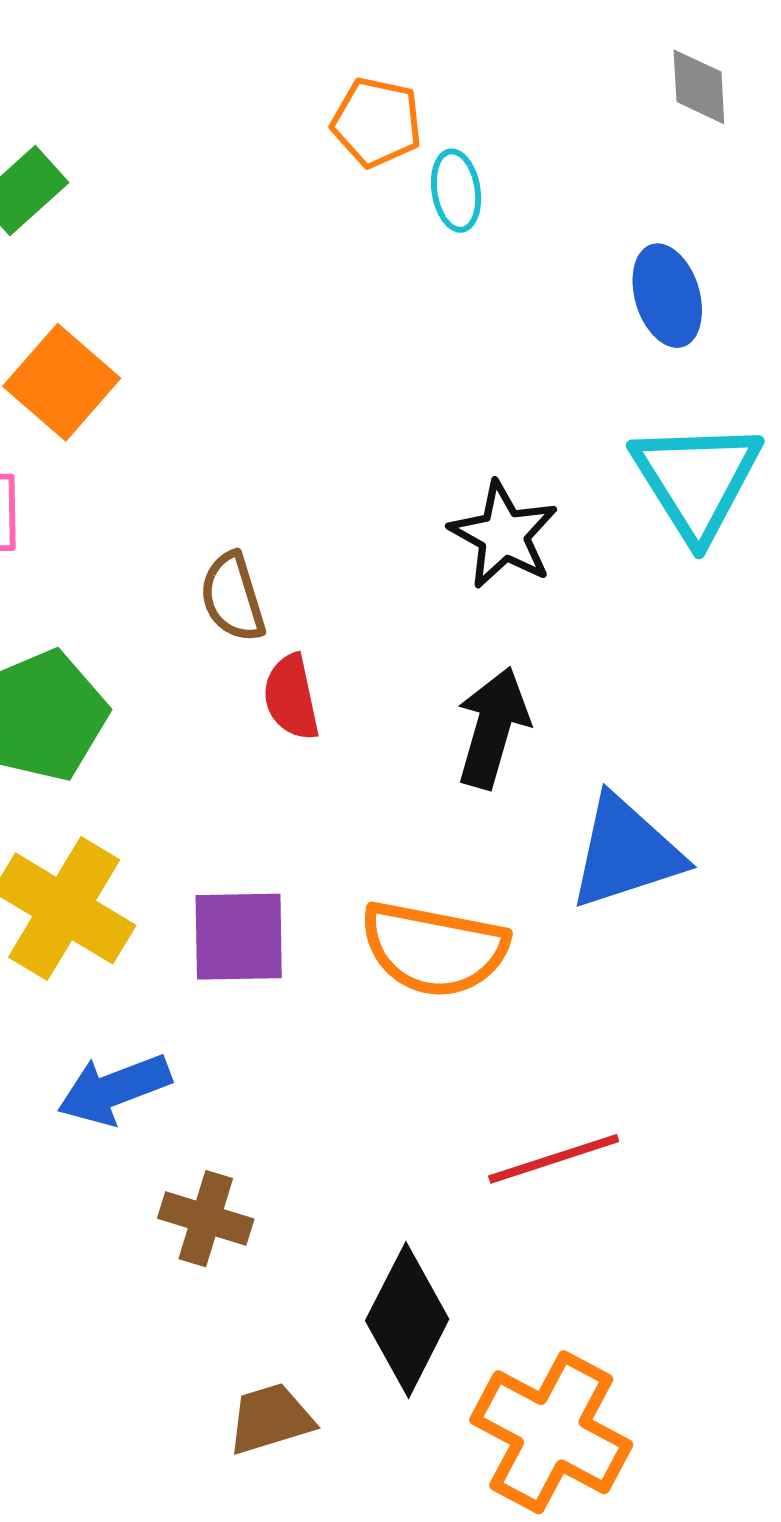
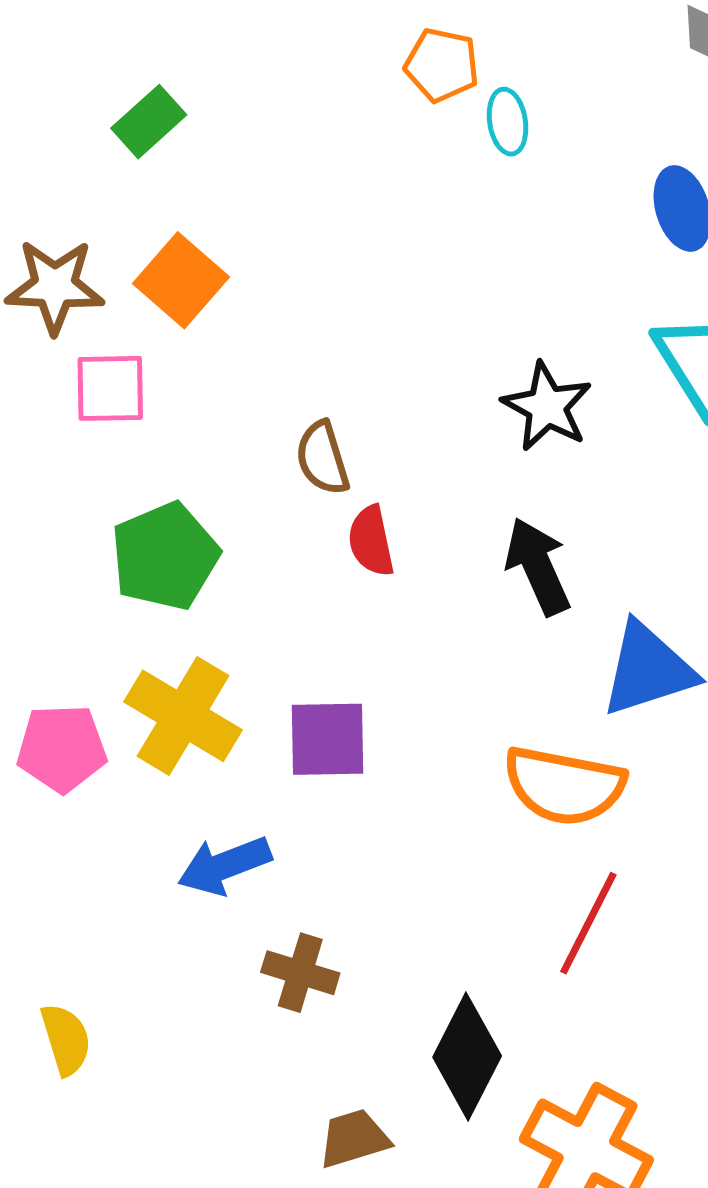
black arrow: (493, 728) -> (538, 566), turned -40
orange semicircle: (434, 949) -> (564, 786), moved
red line: (554, 1159) -> (588, 923), turned -45

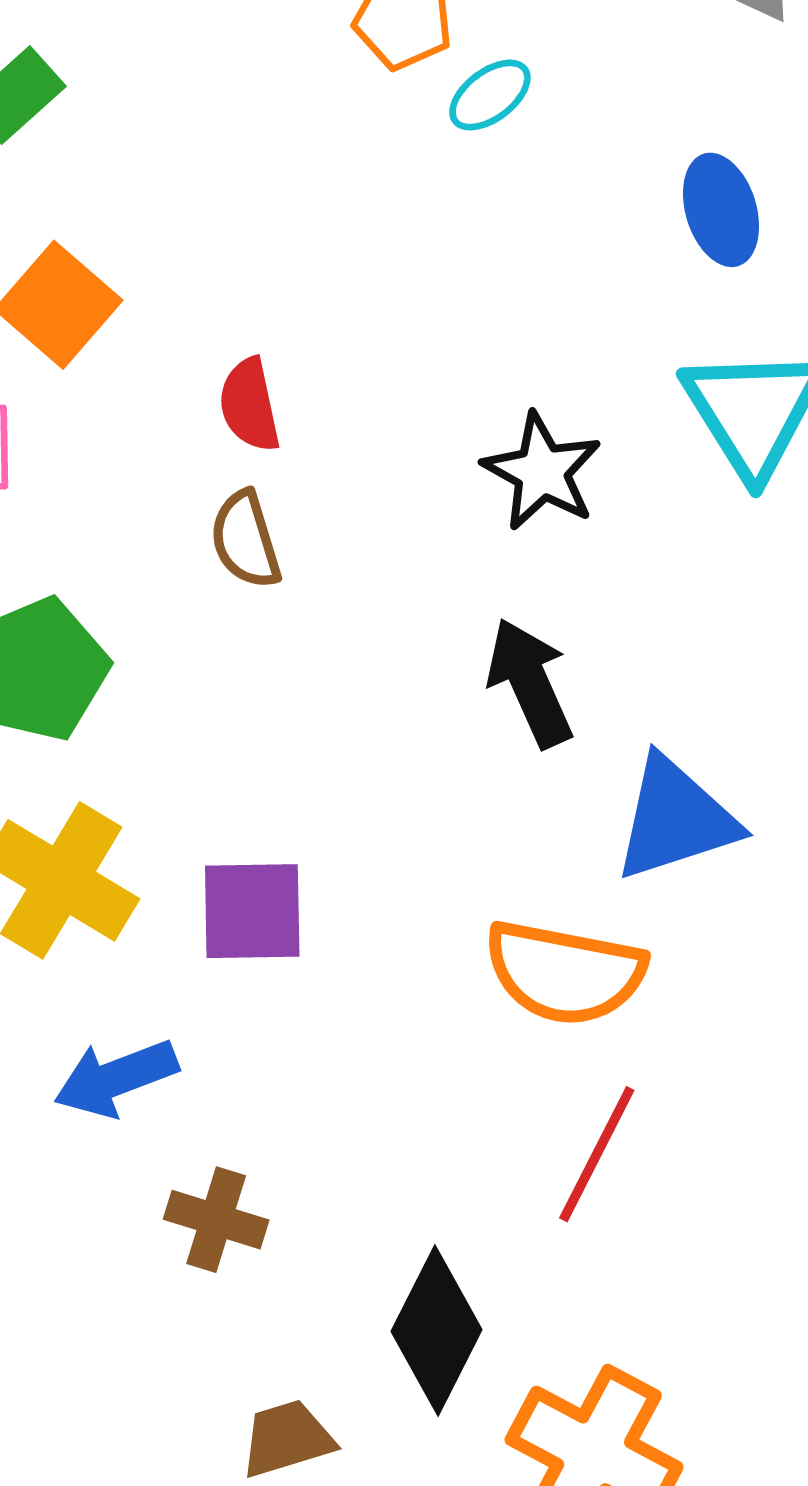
cyan ellipse: (508, 122) -> (490, 95), turned 62
red semicircle: (371, 541) -> (250, 405), moved

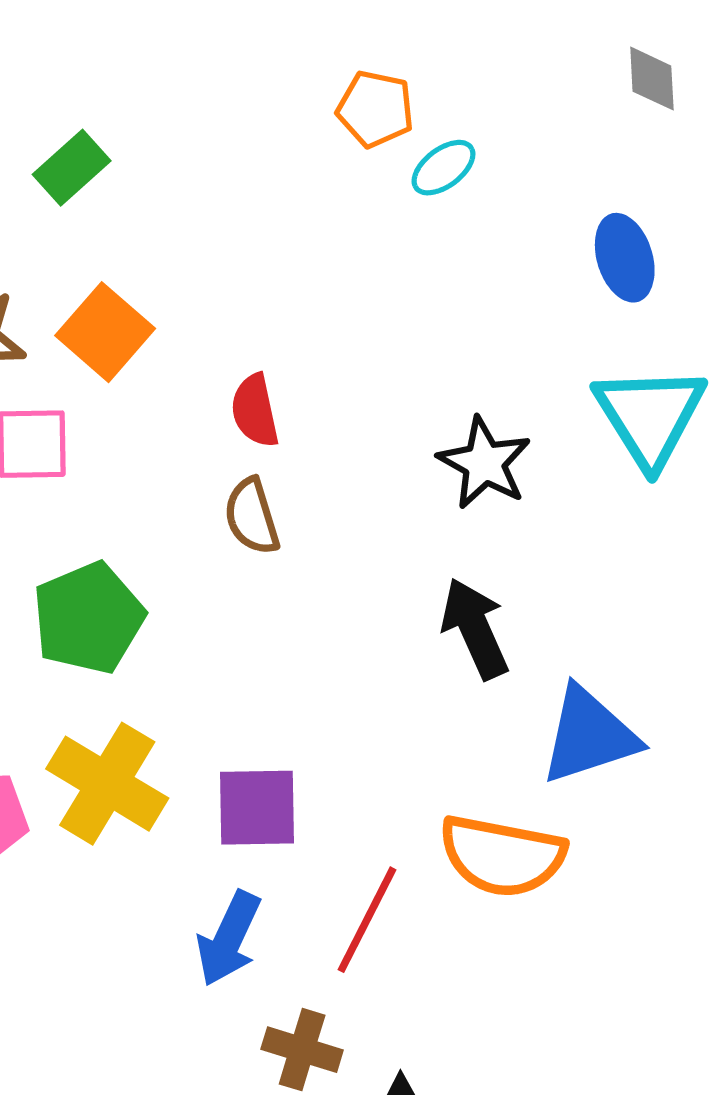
blue arrow: (116, 1078) -> (229, 939), moved, turned -44
red line: (597, 1154) -> (367, 920), moved
brown cross: (216, 1220) -> (302, 1050), moved

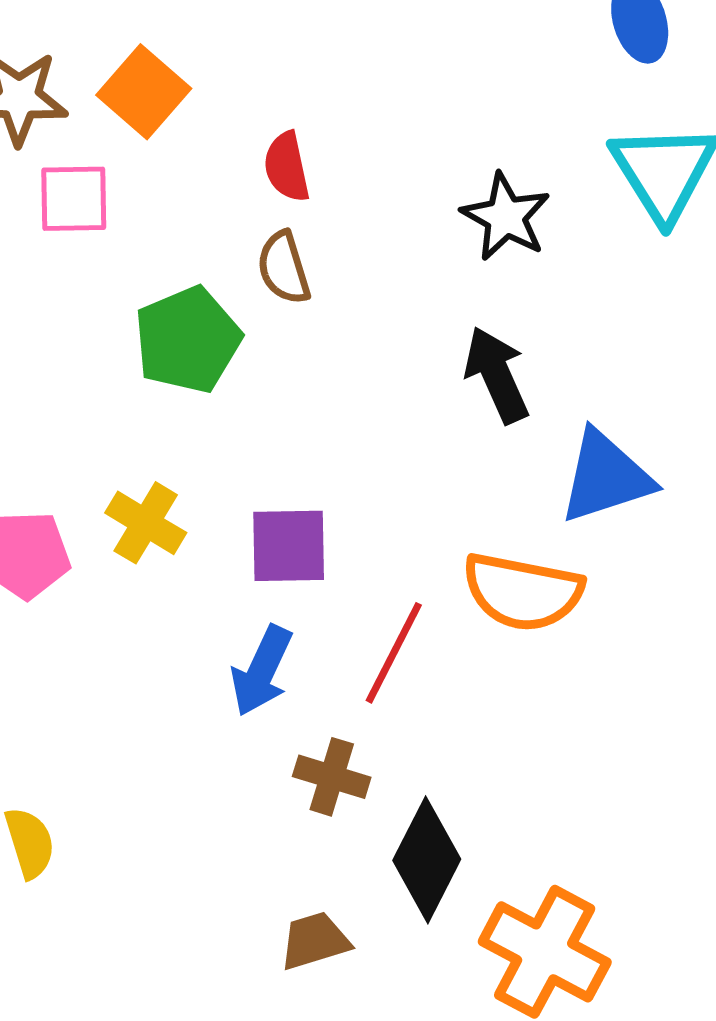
green pentagon: (88, 618) -> (188, 340), moved
yellow cross: (107, 784) -> (146, 523), size x0.7

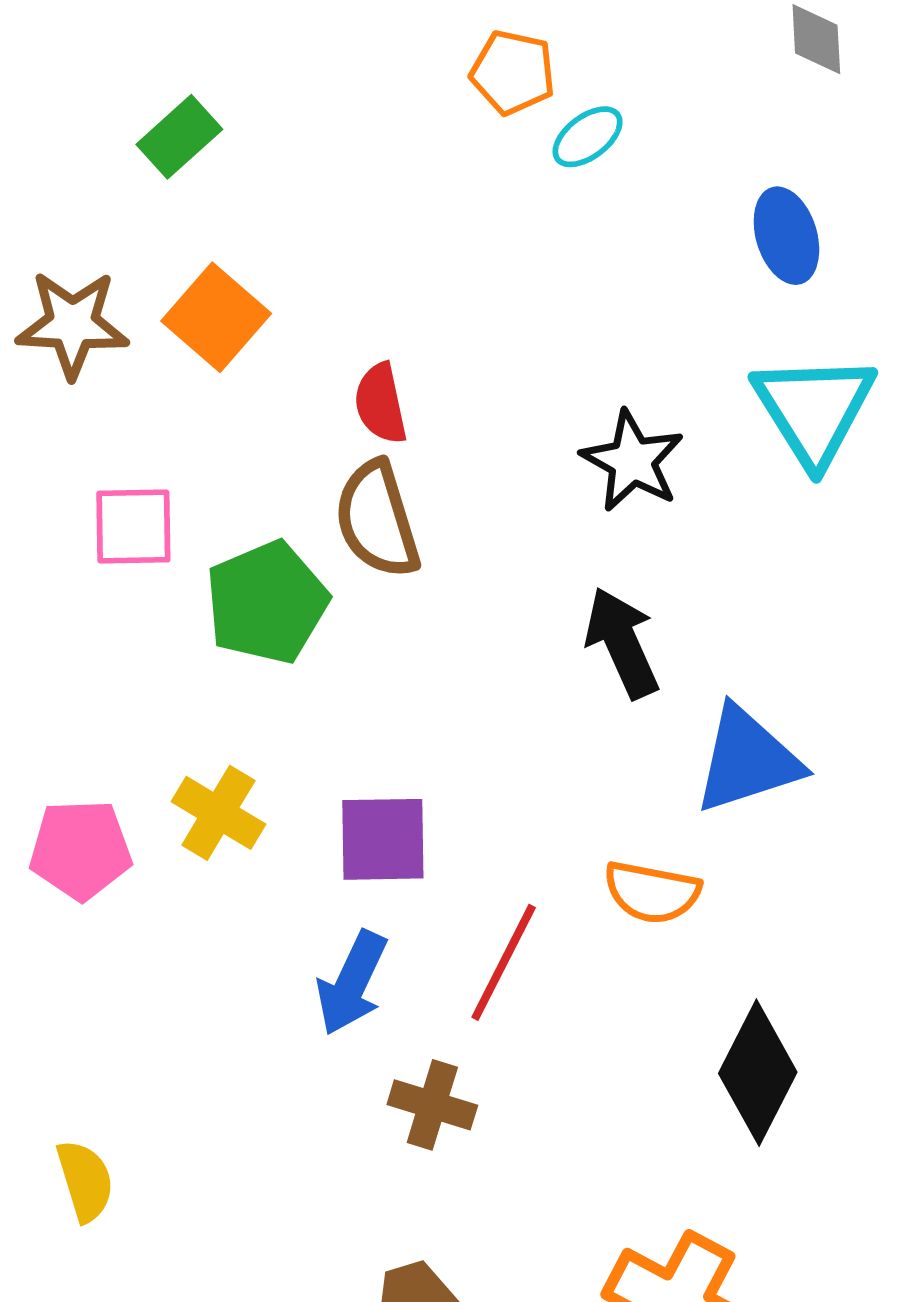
pink square: (74, 199) -> (133, 527), moved
brown semicircle: (284, 268) -> (377, 520), size x1.4
orange semicircle: (523, 592) -> (652, 892), size x0.7
black diamond: (427, 860) -> (758, 1073), moved

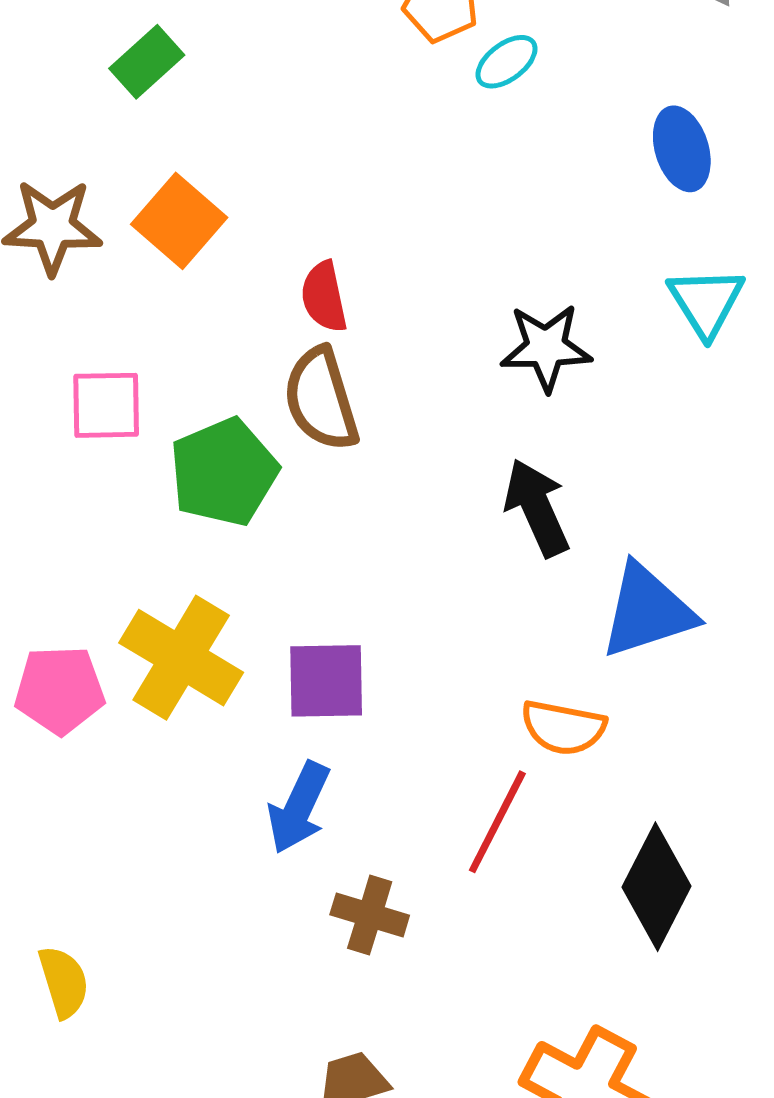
cyan triangle: (814, 409) -> (706, 302), size x0.7
black star: (632, 461) -> (546, 347), turned -30
yellow cross: (218, 813) -> (181, 658), size x1.5
red line: (504, 962) -> (497, 822), moved

